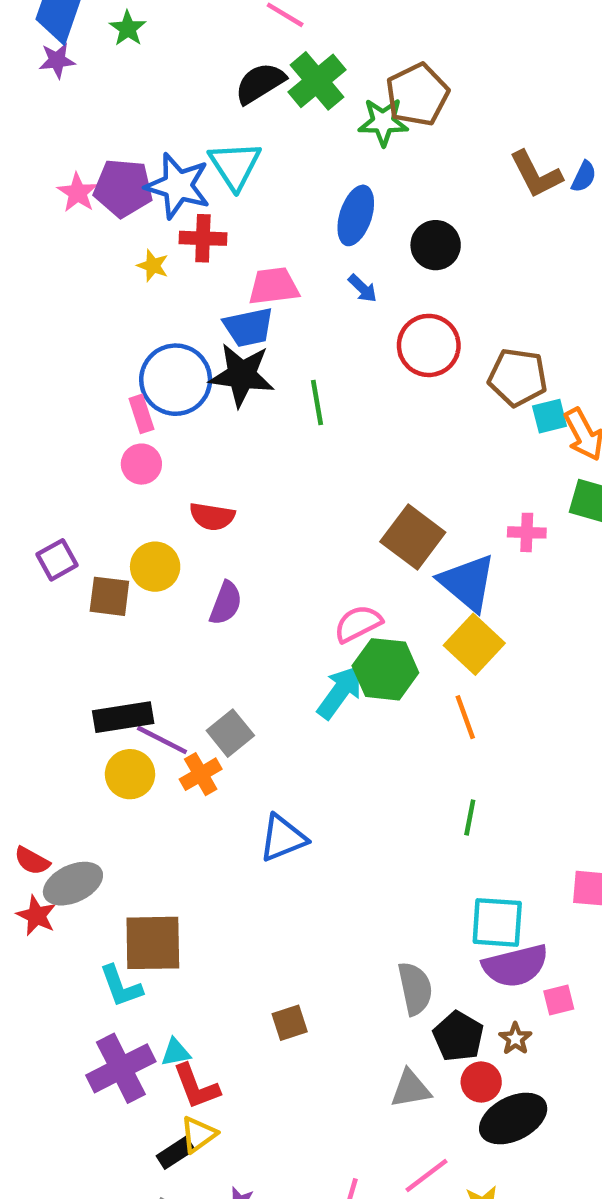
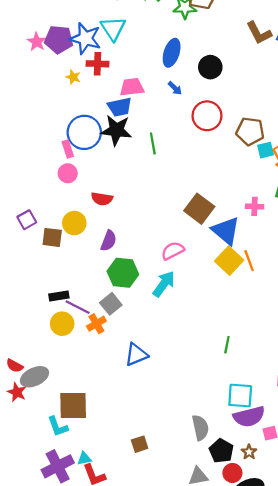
green hexagon: (385, 669) -> (123, 273), moved
black rectangle: (123, 717) -> (59, 296), size x0.7
orange line: (465, 717) -> (249, 261), moved

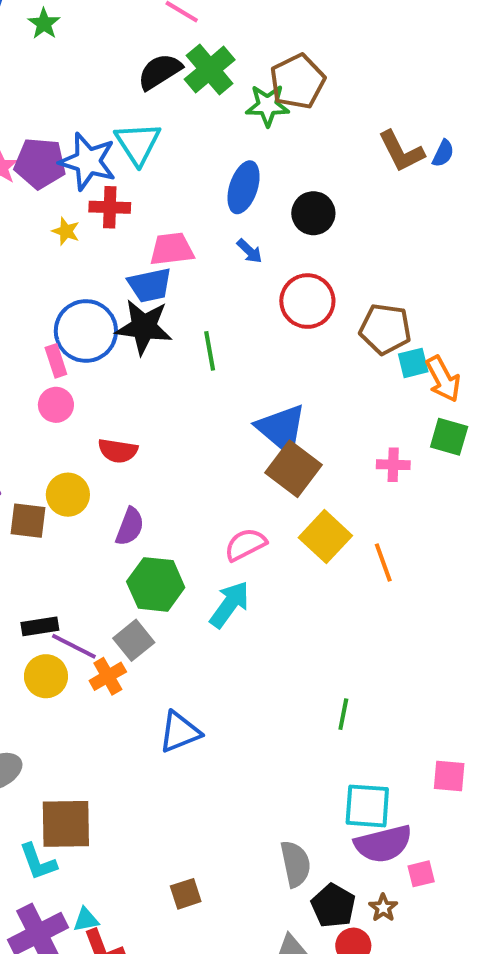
blue triangle: (226, 231) -> (281, 429), moved
yellow square: (229, 261) -> (325, 537), moved

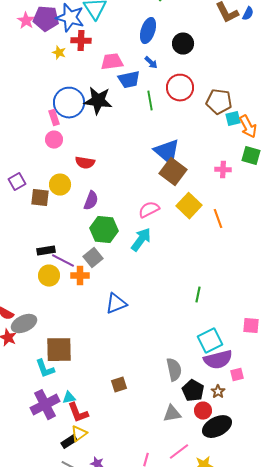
blue trapezoid: (150, 285) -> (129, 80), moved
green line: (210, 351) -> (150, 101), moved
orange cross: (108, 676) -> (80, 276), turned 30
cyan square: (367, 806) -> (210, 341), turned -30

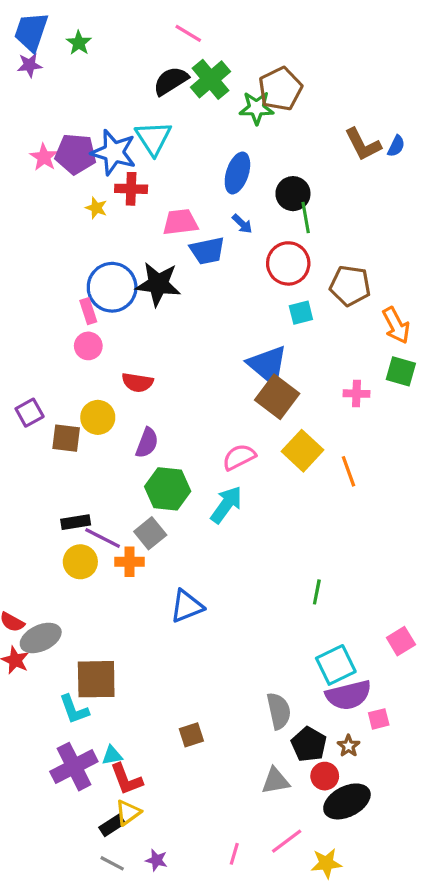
green line: (150, 101) -> (306, 217), moved
cyan square: (233, 119) -> (301, 313), moved
pink square: (251, 326) -> (401, 641), turned -36

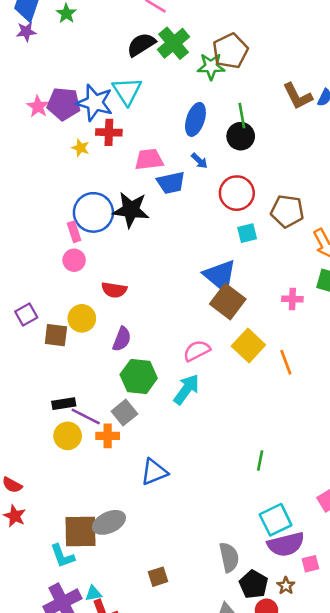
green line: (306, 217) -> (242, 116), moved
gray ellipse: (41, 638) -> (109, 522), moved

